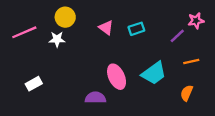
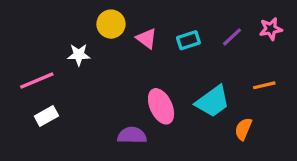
yellow circle: (65, 17) -> (111, 24), moved
pink line: (24, 32) -> (37, 80), moved
purple line: (177, 36) -> (232, 37), moved
orange semicircle: (187, 93) -> (243, 129), moved

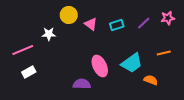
orange semicircle: (243, 129) -> (151, 80), turned 88

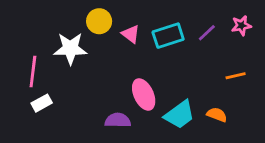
cyan rectangle: (117, 25) -> (168, 36), size x1.5
white star: (49, 34) -> (70, 49), size x1.6
pink line: (23, 50) -> (33, 72), turned -60
cyan trapezoid: (132, 63) -> (180, 115), moved

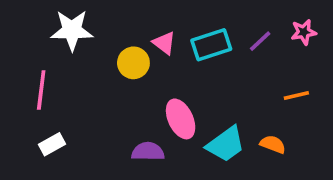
yellow circle: (99, 21) -> (133, 63), moved
white star: (70, 49) -> (72, 30), moved
white rectangle: (42, 103) -> (52, 144), moved

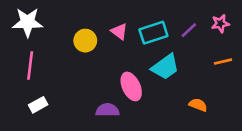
white star: (72, 30) -> (28, 22), moved
yellow circle: (133, 63) -> (85, 41), moved
orange line: (296, 95) -> (223, 62), moved
cyan trapezoid: (226, 144) -> (165, 67), moved

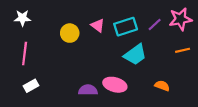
white star: (28, 22) -> (22, 18), size x0.7
pink star: (220, 24) -> (180, 19), size x1.5
pink ellipse: (131, 86) -> (115, 85), moved, turned -50

